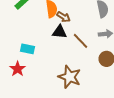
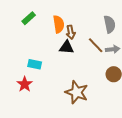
brown arrow: (64, 17) -> (71, 32), turned 48
brown line: (81, 41) -> (96, 45), moved

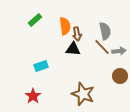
gray semicircle: (110, 24) -> (105, 31), moved
cyan rectangle: (35, 64) -> (41, 66), turned -32
red star: (25, 84) -> (33, 96), moved

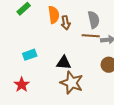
brown line: (102, 47) -> (91, 36), turned -42
black triangle: (73, 49) -> (64, 63), moved

